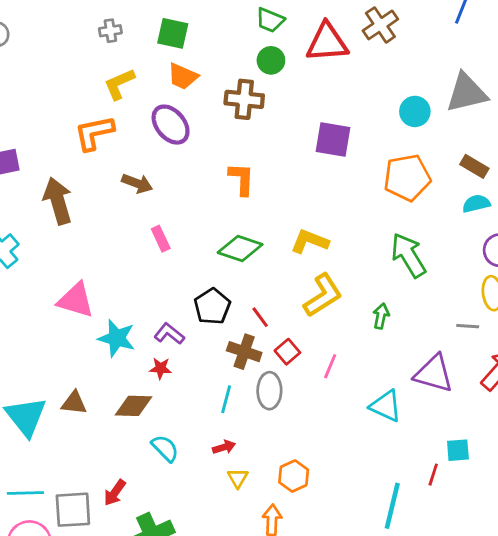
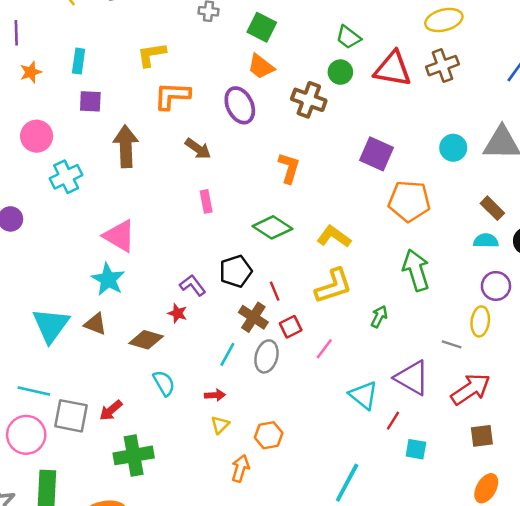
yellow L-shape: (119, 84) -> (151, 55), moved
orange pentagon: (407, 178) -> (409, 201), moved
cyan star: (117, 338) -> (108, 279), moved
red line: (433, 475) -> (393, 421), moved

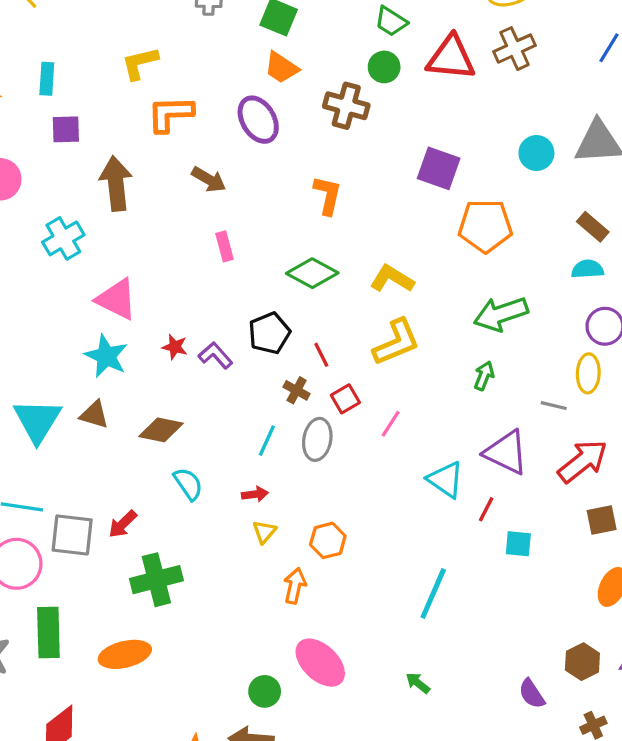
cyan cross: (66, 177) -> (63, 238), moved
green arrow: (416, 270) -> (501, 314), turned -87
red star: (178, 313) -> (175, 347), moved
brown cross: (253, 317) -> (297, 390), size x0.7
green arrow: (379, 317) -> (484, 376), moved

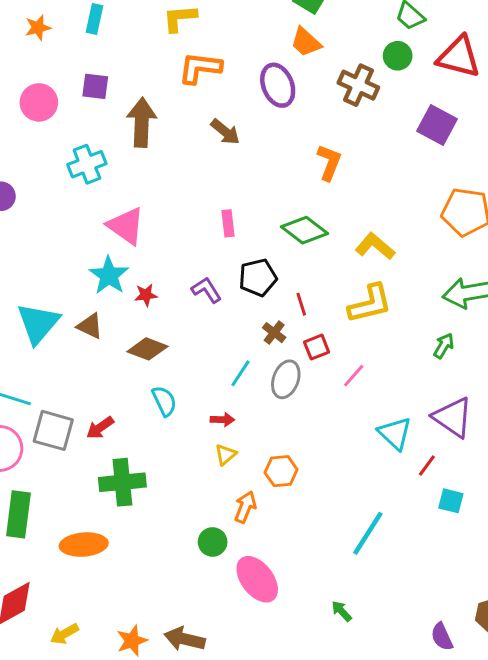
purple square: (66, 129) -> (95, 86), moved
purple square: (439, 168) -> (437, 125), moved
pink rectangle: (224, 246) -> (228, 223), moved
red star: (175, 347) -> (146, 295), moved, turned -30
green circle: (265, 691) -> (213, 542), moved

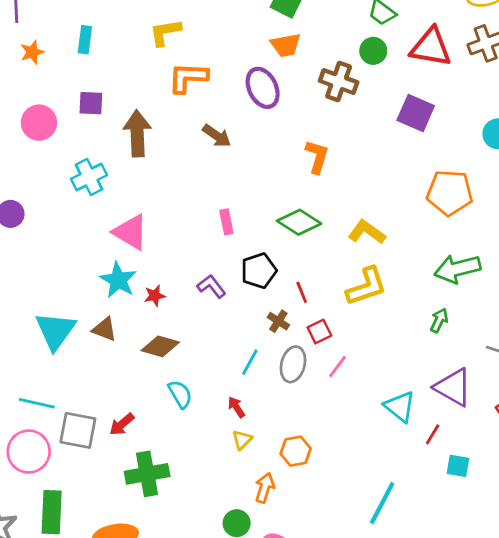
orange trapezoid: (306, 42) -> (286, 45), turned -48
pink line: (354, 376) -> (338, 367), moved
red arrow: (222, 420) -> (236, 407), turned -120

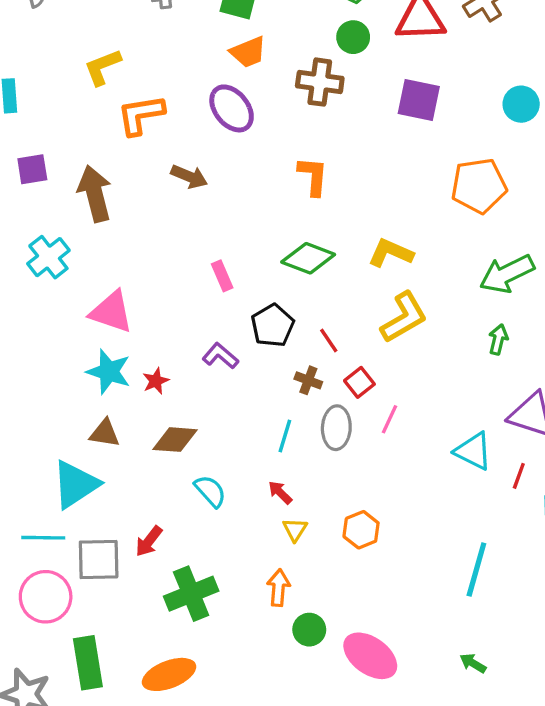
cyan triangle: (55, 331) -> (75, 484), moved, turned 33
orange arrow: (265, 488) -> (279, 588), moved

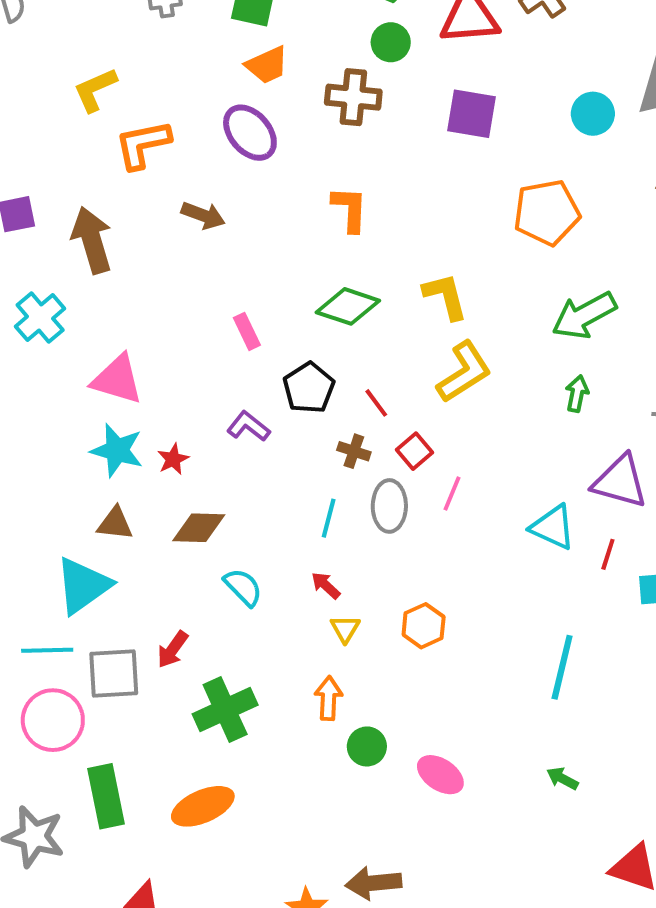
yellow L-shape: (391, 253) -> (445, 296), turned 54
pink ellipse: (370, 656) -> (440, 775), size x0.7

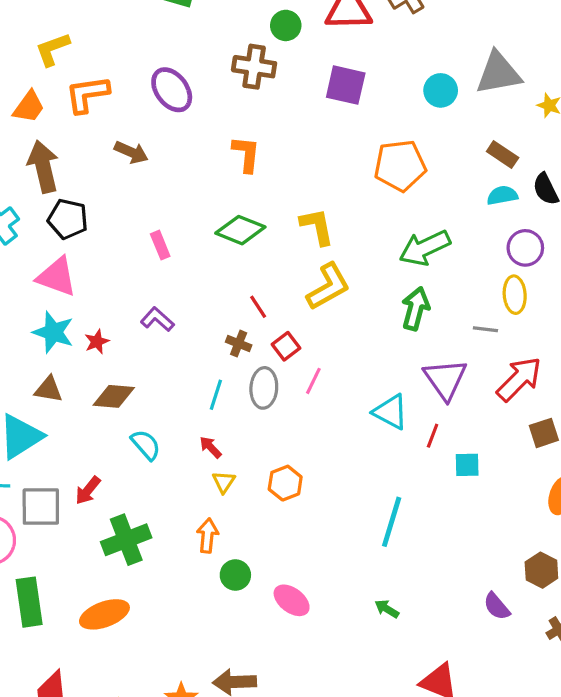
orange trapezoid: (267, 65) -> (29, 107), moved, turned -33
black pentagon: (309, 388) -> (68, 219), moved, turned -30
green arrow: (577, 394) -> (416, 309), size x1.5
purple triangle: (620, 482) -> (445, 379), turned 36

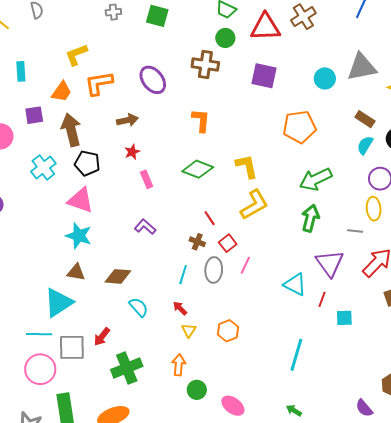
brown arrow: (131, 152) -> (127, 120), turned -35
cyan semicircle: (502, 195) -> (365, 145), turned -48
red star: (97, 342) -> (132, 152), moved

